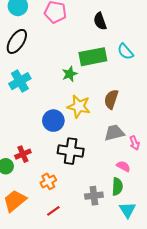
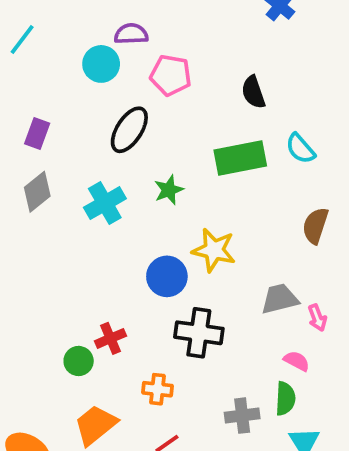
black ellipse: (17, 41) -> (129, 130), moved
green star: (70, 74) -> (169, 190), moved
brown semicircle: (111, 99) -> (315, 226), moved
orange cross: (48, 181) -> (158, 389), turned 35

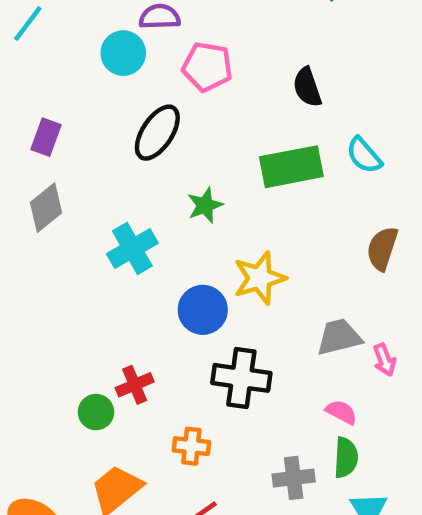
cyan cross: (105, 203) -> (132, 248), moved
yellow star: (214, 250) -> (260, 278), turned -30
pink semicircle: (297, 361) -> (341, 412), moved

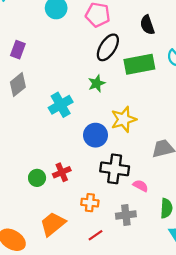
black ellipse: (157, 133) -> (108, 47), moved
green circle: (96, 412) -> (37, 178), moved
pink semicircle: (341, 412) -> (140, 186), moved
gray cross: (294, 478) -> (126, 215), moved

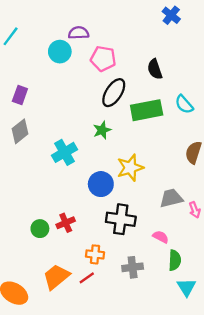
pink semicircle: (140, 186) -> (161, 237), moved
red line: (96, 235) -> (87, 278), moved

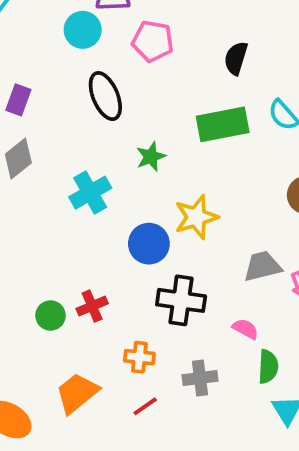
black semicircle: (155, 69) -> (236, 58), turned 36
black ellipse: (114, 93) -> (105, 96), moved, turned -56
red line: (87, 278) -> (145, 406), moved

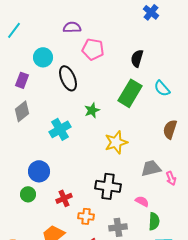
cyan circle: (83, 30) -> (43, 57), moved
green rectangle: (223, 124) -> (130, 93), turned -48
blue circle: (149, 244) -> (39, 171), moved
red cross: (92, 306) -> (64, 198), moved
green circle: (50, 316) -> (28, 194), moved

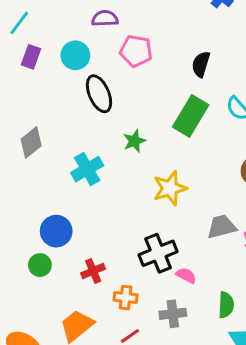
cyan circle: (43, 57) -> (75, 55), moved
purple rectangle: (22, 80) -> (31, 57), moved
black cross: (108, 186) -> (158, 253), turned -30
pink semicircle: (142, 201) -> (186, 275), moved

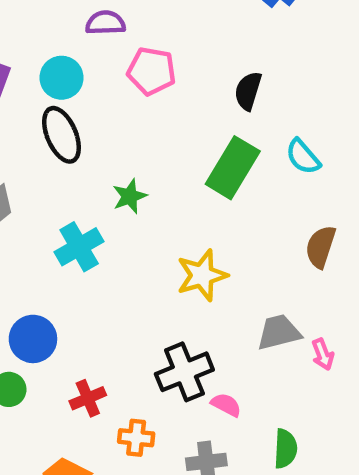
black ellipse: (99, 94) -> (62, 135), moved
green star: (134, 141) -> (130, 196), moved

